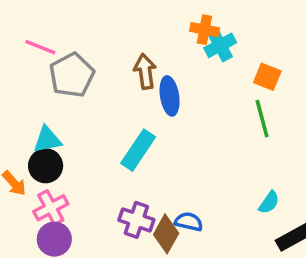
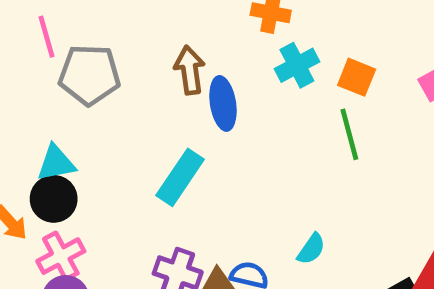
cyan cross: (220, 45) -> (297, 65), moved
pink line: (40, 47) -> (46, 37), turned 52
gray pentagon: (72, 75) -> (89, 75), turned 30
cyan semicircle: (269, 202) -> (311, 249), moved

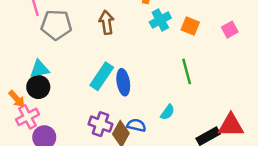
blue ellipse: (223, 103) -> (123, 82), moved
green line: (349, 134) -> (187, 71), moved
pink cross: (61, 256) -> (28, 117), moved

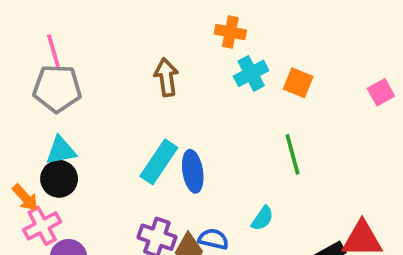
gray pentagon: (56, 25) -> (57, 88), moved
pink square: (230, 30) -> (381, 92), moved

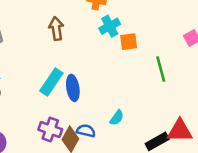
orange square: (298, 83) -> (129, 42), moved, turned -30
green line: (292, 154) -> (161, 69), moved

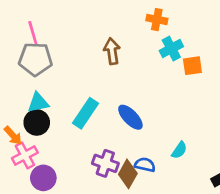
cyan rectangle: (51, 82) -> (86, 113), moved
blue ellipse: (73, 88) -> (130, 117), turned -35

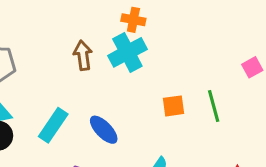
cyan cross: (171, 49) -> (127, 52), moved, size x1.4
orange square: (192, 66) -> (173, 106), moved

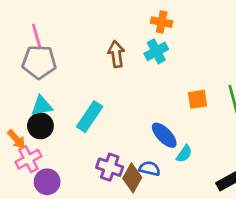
cyan cross: (127, 52) -> (156, 51), size x0.7
blue ellipse: (104, 130) -> (164, 135), moved

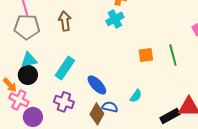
brown arrow: (116, 54) -> (65, 21), moved
blue ellipse: (164, 135) -> (97, 85), moved
pink cross: (28, 159) -> (19, 100), turned -36
purple cross: (110, 167) -> (64, 102), moved

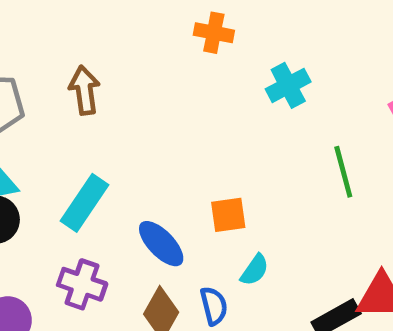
cyan cross: (115, 19) -> (288, 85), moved
orange square: (146, 55) -> (228, 215), moved
blue semicircle: (110, 107) -> (214, 306), moved, turned 63

